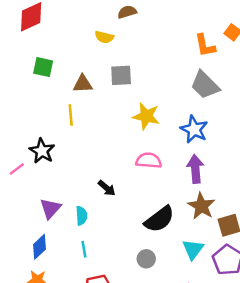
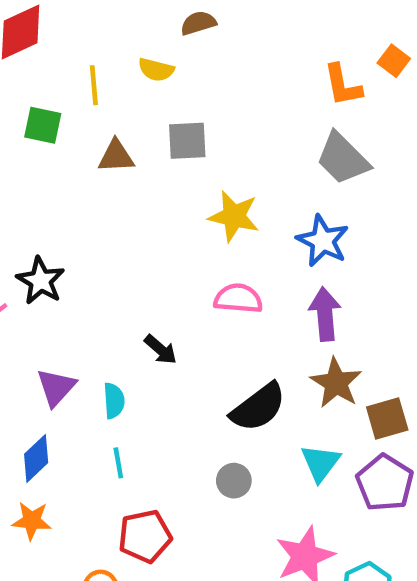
yellow line: (71, 115) -> (94, 85), moved

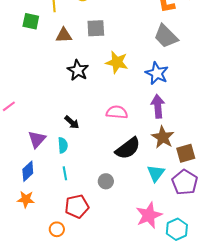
black star: (41, 281) -> (78, 70), moved
pink semicircle: (238, 298) -> (117, 112), moved
black arrow: (161, 350) -> (72, 122), moved
gray circle: (234, 481) -> (106, 181), moved

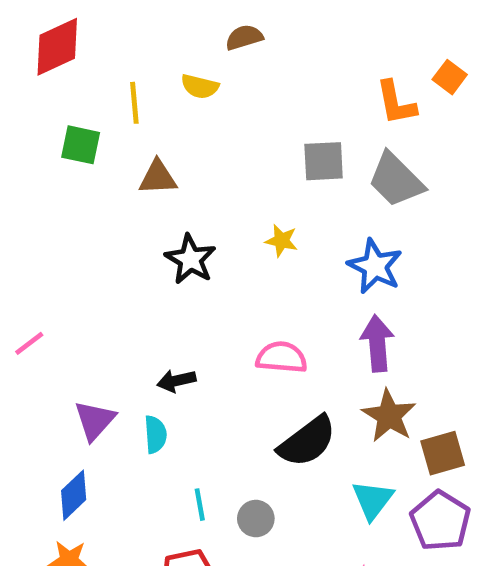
gray square: (96, 28) -> (324, 161), moved
yellow star: (117, 62) -> (282, 241), size x0.6
black arrow: (72, 122) -> (176, 381), turned 126
cyan line: (65, 173) -> (200, 505), moved

